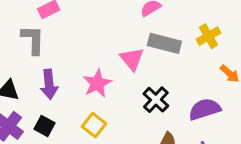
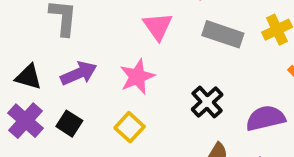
pink triangle: (132, 59) -> (158, 26), moved
purple arrow: (49, 84) -> (79, 73), turned -112

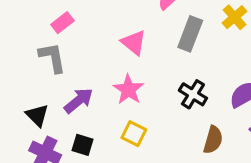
gray rectangle: (223, 34) -> (190, 34), turned -72
black triangle: (28, 77) -> (37, 115), turned 45

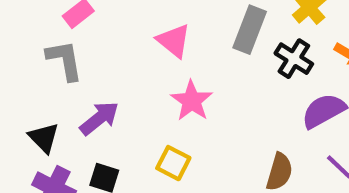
pink star: (128, 90) -> (192, 101), moved
black cross: (193, 94) -> (294, 59), moved

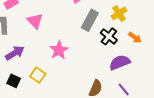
pink triangle: (174, 41) -> (35, 21), moved
yellow square: (173, 163) -> (38, 75), moved

